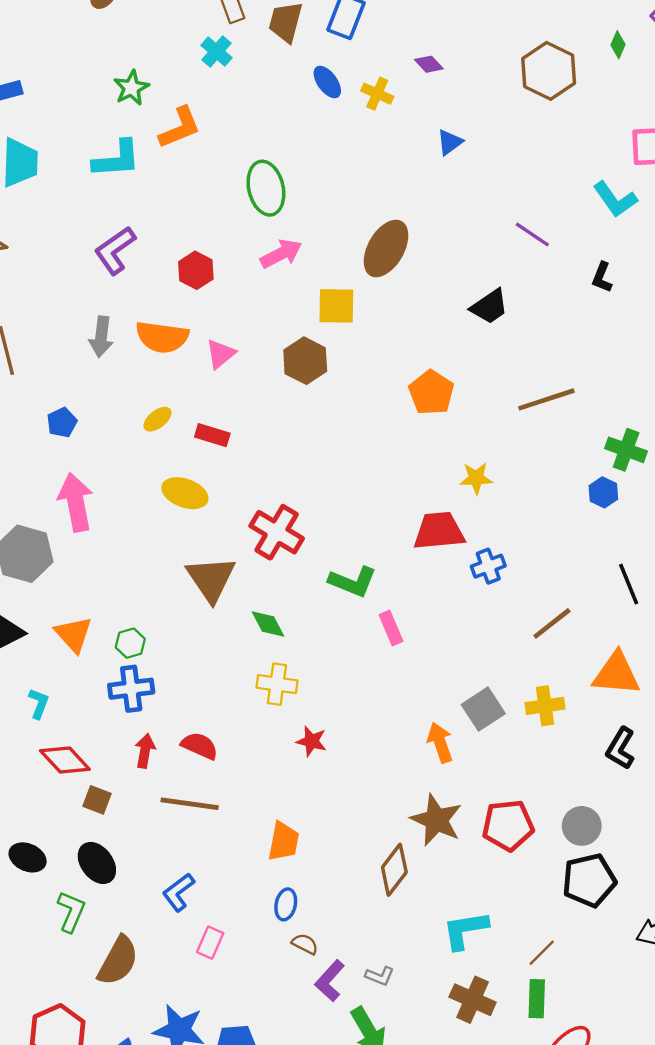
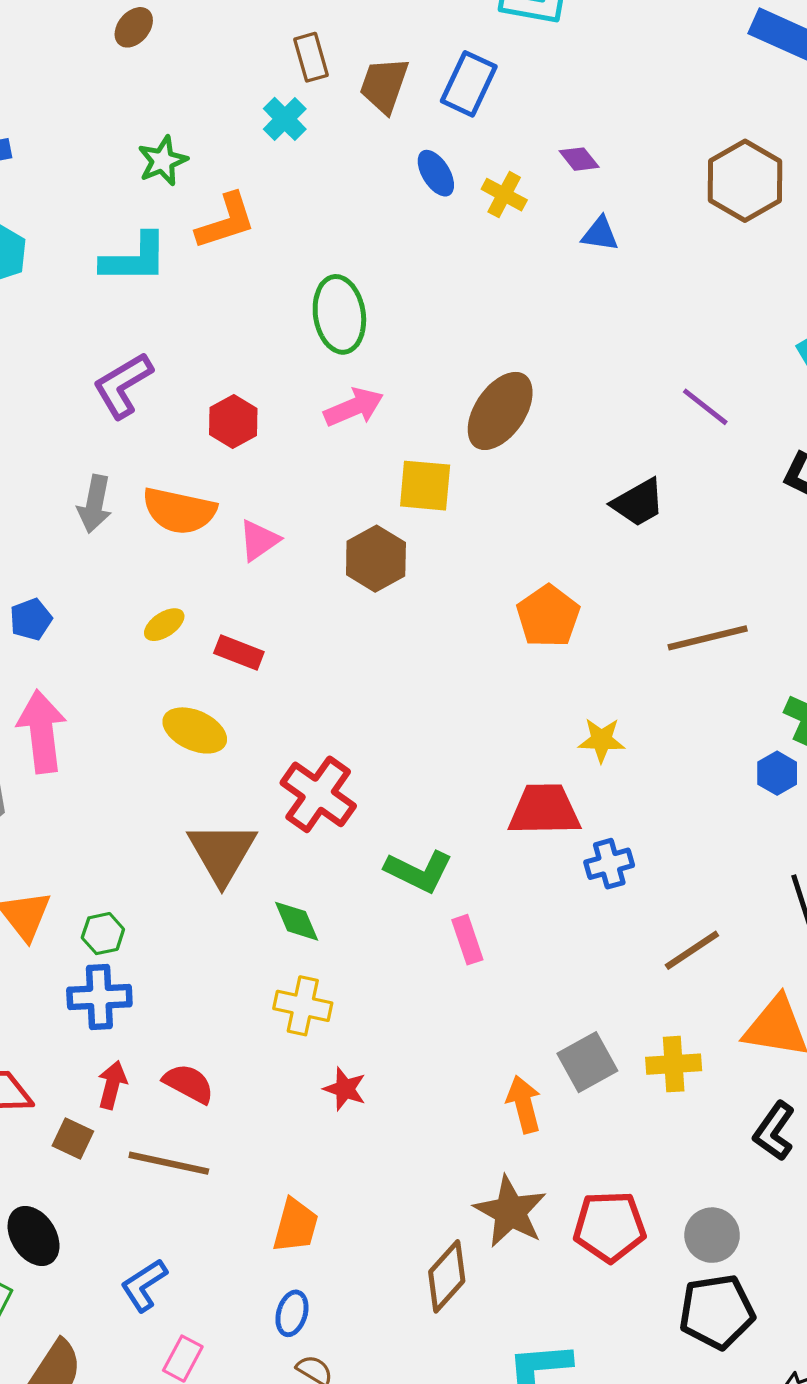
blue triangle: (450, 142) -> (600, 234), moved, turned 40
brown square: (97, 800) -> (73, 1138), moved

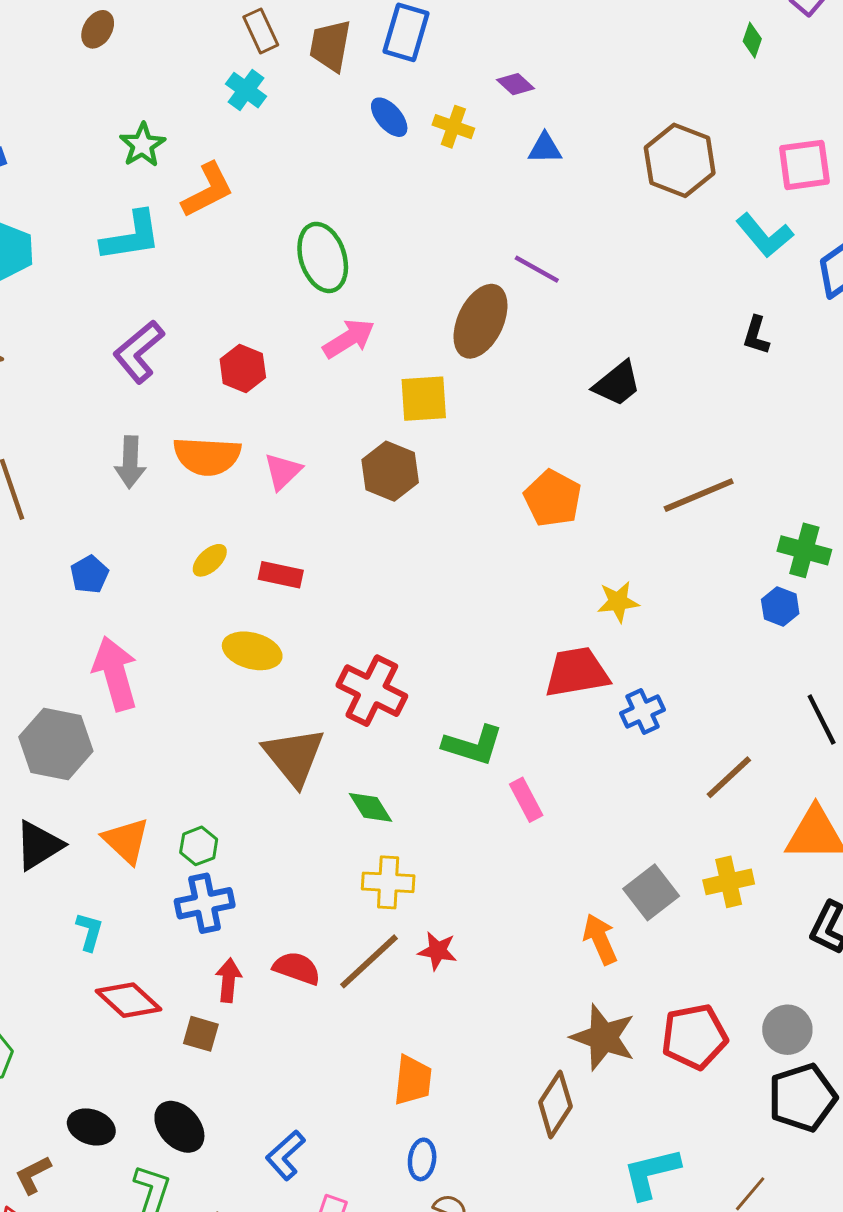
brown hexagon: (745, 181) -> (680, 160), moved
purple line: (705, 407) -> (537, 269), moved
brown line: (169, 1163) -> (369, 961), moved, turned -46

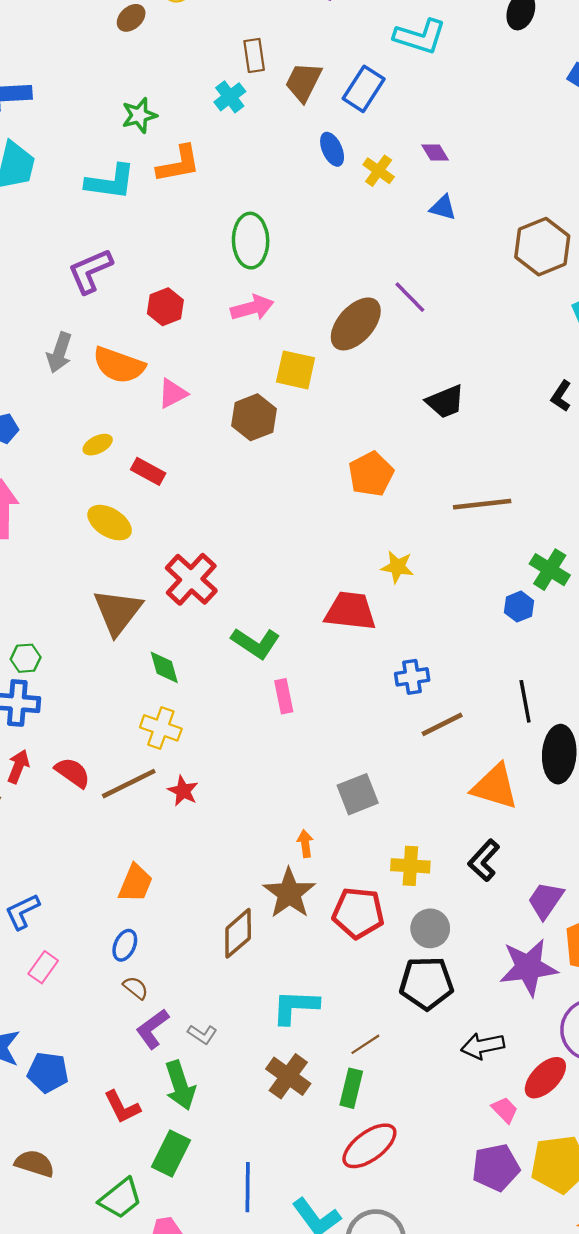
blue cross: (643, 711) -> (412, 677), moved
yellow cross: (729, 882) -> (410, 866), moved
orange arrow: (600, 939) -> (305, 844), moved, size x0.7

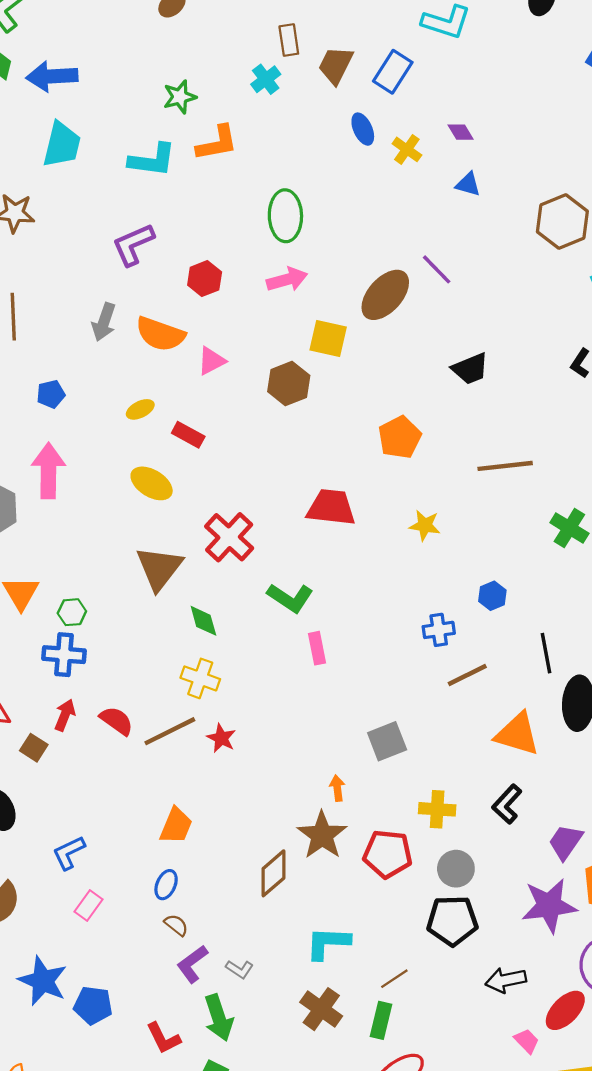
blue hexagon: (519, 607) -> (492, 596), moved
red trapezoid: (350, 611) -> (331, 507), moved

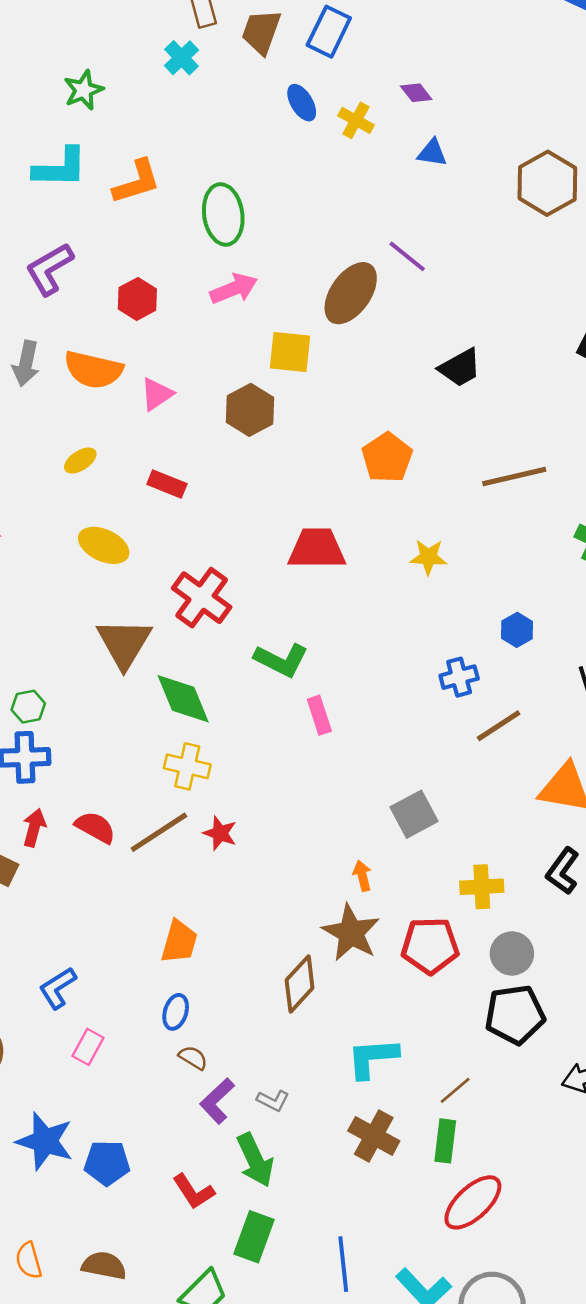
orange L-shape: (217, 143) -> (137, 182), moved
red rectangle: (188, 435) -> (167, 484), moved
green diamond: (203, 621) -> (183, 699), size x1.5

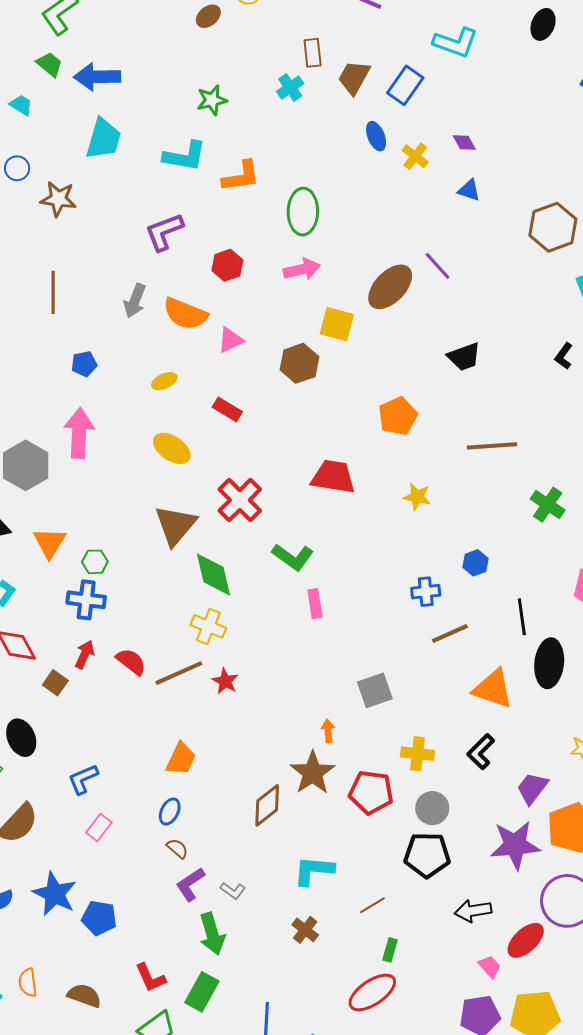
brown cross: (374, 1136) -> (305, 930), size x0.7
green rectangle: (445, 1141) -> (390, 950), moved, size x0.7
red L-shape: (194, 1192) -> (151, 978), moved

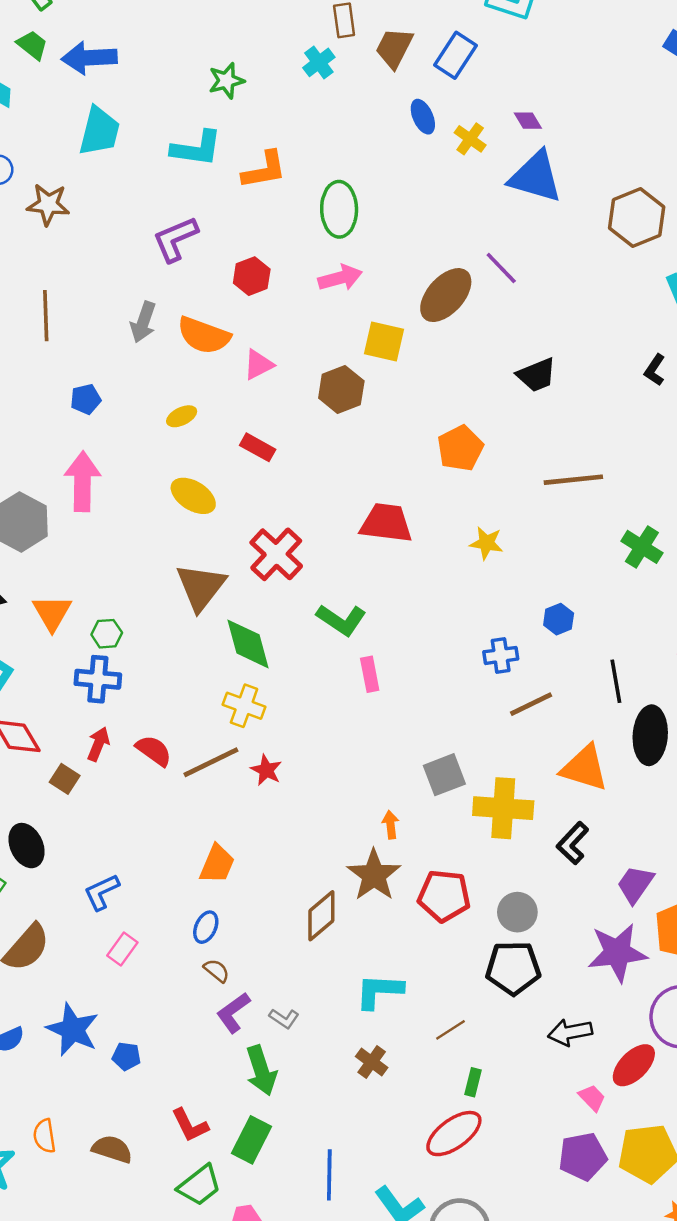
blue triangle: (469, 190) -> (536, 177), size x2.0
yellow cross: (417, 754) -> (503, 808), moved, size x1.5
blue pentagon: (99, 918) -> (126, 1056), size x0.7

